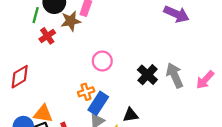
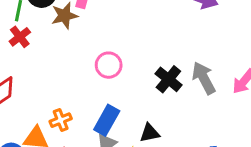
red cross: (47, 36) -> (20, 37), moved
orange cross: (86, 92) -> (61, 120), moved

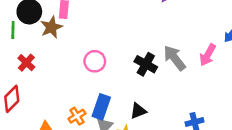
red cross: (20, 37) -> (26, 63), moved
orange cross: (61, 120) -> (77, 116), moved

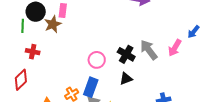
pink circle: (95, 61) -> (97, 60), moved
red cross: (26, 63) -> (33, 52), turned -32
black triangle: (138, 111) -> (126, 79), moved

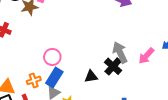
black cross: (126, 54) -> (113, 66), moved
pink circle: (97, 60) -> (52, 57), moved

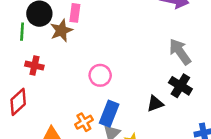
gray arrow: (120, 52) -> (180, 52), moved
pink circle: (52, 57) -> (100, 75), moved

